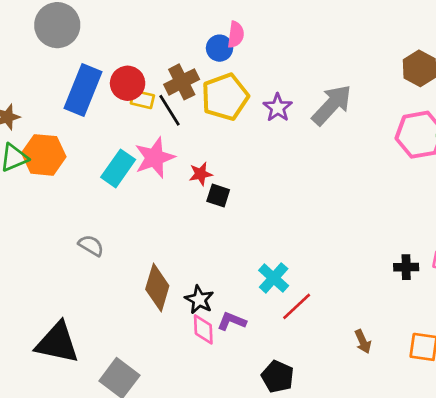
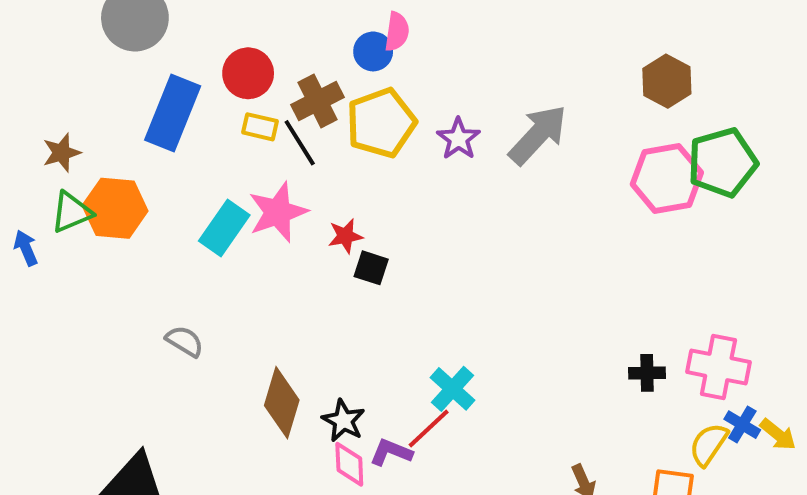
red circle: (128, 83) -> (248, 73), moved
red line: (297, 306) -> (429, 429), moved

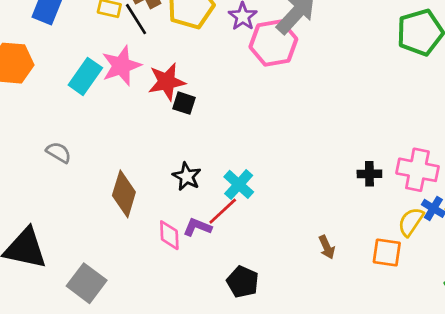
pink hexagon: (667, 178) -> (273, 43), moved
red star: (345, 236) -> (167, 82), size x1.6
black star: (343, 421) -> (187, 176), moved

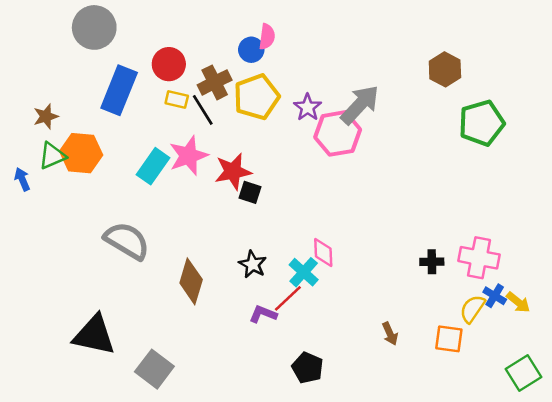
gray semicircle: (59, 152) -> (127, 241), size x1.8
pink diamond: (169, 235) -> (323, 253), moved

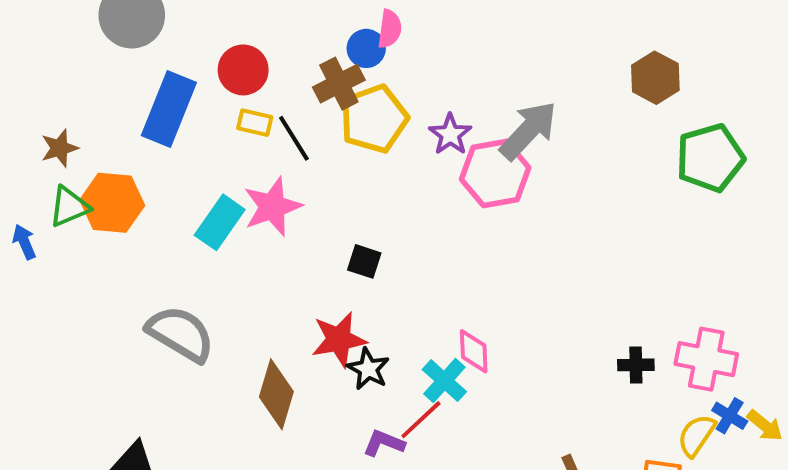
brown cross: (215, 82) -> (339, 84), moved
red star: (233, 171) -> (339, 340), moved

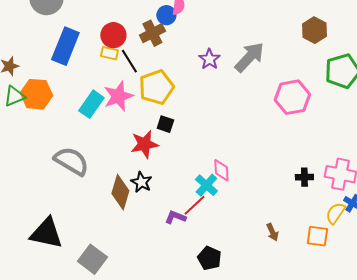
red circle: (243, 70) -> (113, 35), moved
yellow pentagon: (374, 119) -> (156, 87), moved
pink hexagon: (495, 173) -> (292, 97), moved
red star: (339, 340) -> (144, 144), moved
black star: (368, 369) -> (141, 182), moved

